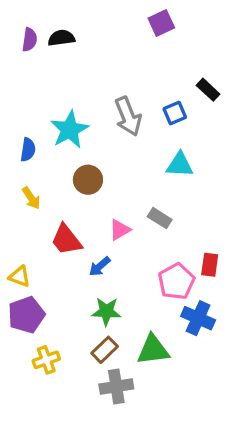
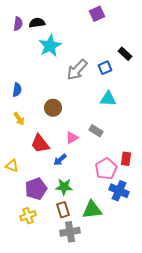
gray arrow: (128, 116) -> (77, 70), turned 65
cyan star: (70, 130) -> (50, 46), moved
purple pentagon: (26, 315) -> (36, 189), moved
brown rectangle: (105, 350) -> (63, 210), turned -63

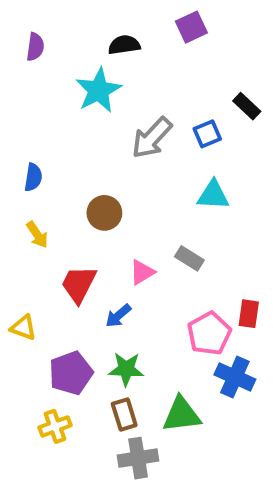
black semicircle: (37, 23) -> (124, 45), moved
red trapezoid: (40, 144) -> (79, 284), turned 65

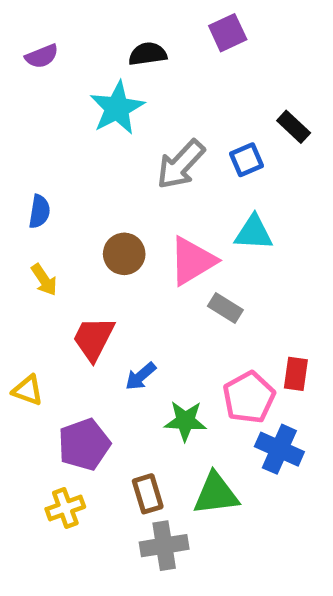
purple semicircle: (35, 47) -> (42, 56), turned 60
pink triangle: (142, 272) -> (192, 261), moved, size x1.6
green star: (126, 369) -> (185, 421), moved

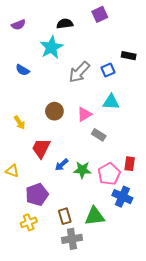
black rectangle: (294, 127) -> (129, 56), turned -32
blue semicircle: (39, 212) -> (23, 70), moved, turned 112
pink triangle: (192, 261) -> (84, 114), size x0.7
green star: (185, 421) -> (82, 170), moved

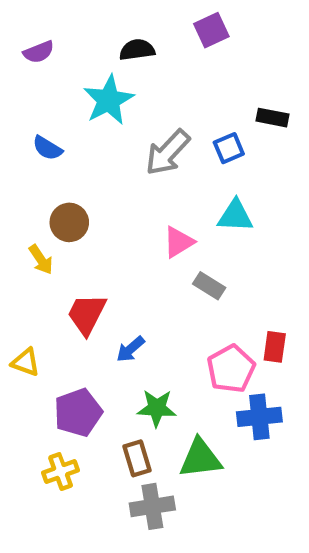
brown circle: (54, 111) -> (69, 222), moved
green star: (82, 170) -> (157, 408), moved
blue cross: (122, 197) -> (259, 417), turned -30

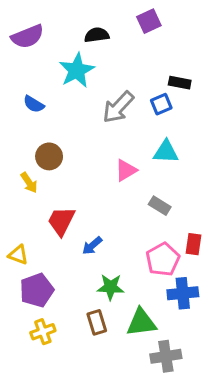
purple semicircle: (39, 52) -> (28, 37), size x1.5
black rectangle: (272, 118) -> (180, 83), moved
gray rectangle: (209, 286) -> (160, 206), moved
purple pentagon: (78, 412) -> (37, 290), moved
gray cross: (152, 506) -> (166, 356), moved

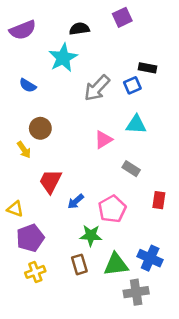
pink pentagon: (163, 259) -> (112, 209), moved
blue cross: (183, 293) -> (150, 258), moved, turned 30

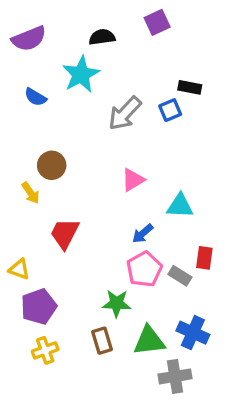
blue semicircle: (28, 85) -> (35, 97), moved
cyan triangle: (136, 125) -> (180, 206), moved
gray rectangle: (131, 169) -> (180, 276), moved
blue arrow: (76, 201) -> (143, 233), moved

